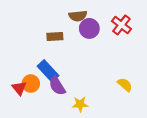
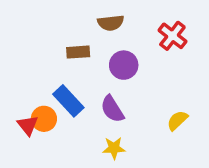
purple circle: (89, 28) -> (124, 65), moved
yellow semicircle: (125, 85) -> (177, 120), turned -84
purple semicircle: (57, 86) -> (112, 109), moved

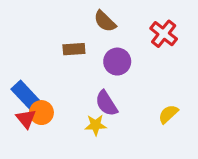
brown semicircle: (111, 23) -> (105, 21), turned 50
blue rectangle: (68, 101) -> (26, 96), moved
yellow star: (114, 148) -> (96, 125), moved

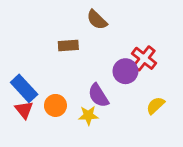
red cross: (164, 34) -> (144, 58), moved
purple circle: (117, 62) -> (125, 71), moved
orange circle: (41, 113) -> (55, 105), moved

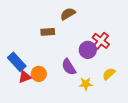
brown semicircle: (97, 20) -> (68, 14), turned 105
red triangle: (24, 110) -> (25, 77), moved, turned 48
yellow star: (88, 115) -> (86, 84), moved

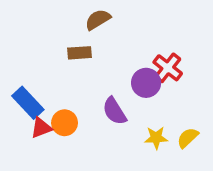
brown semicircle: (68, 14) -> (98, 20), moved
yellow semicircle: (109, 74) -> (188, 138), moved
yellow star: (86, 84) -> (156, 138), moved

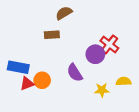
blue rectangle: (28, 103) -> (18, 67), turned -36
yellow semicircle: (188, 138) -> (124, 81), moved, turned 40

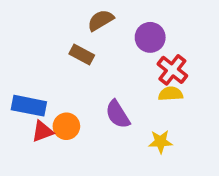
brown rectangle: (52, 35) -> (82, 54), turned 32
purple circle: (95, 54) -> (150, 37), moved
yellow semicircle: (124, 81) -> (171, 94), moved

